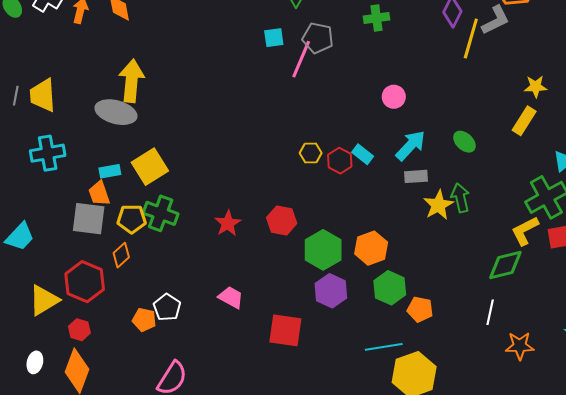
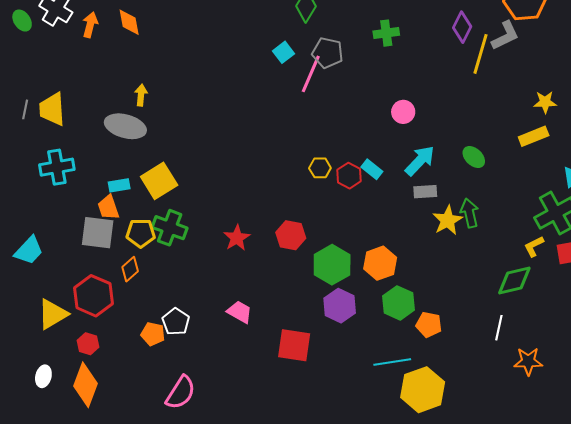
cyan square: (274, 38) -> (283, 52), turned -30
yellow arrow: (131, 81) -> (141, 95), size x0.5
yellow rectangle: (524, 121) -> (534, 136), turned 36
yellow L-shape: (525, 231) -> (534, 246), size x0.7

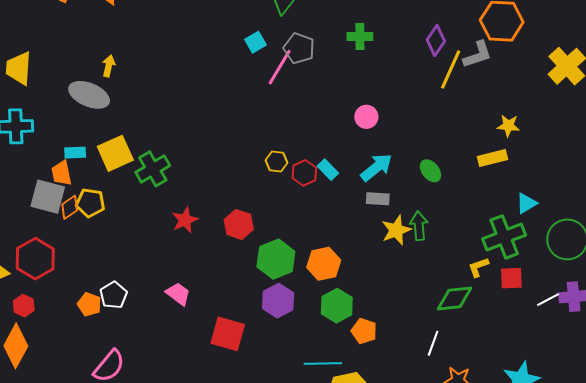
green cross: (170, 228) -> (153, 169), moved, turned 32
orange diamond: (130, 269) -> (70, 207), moved

